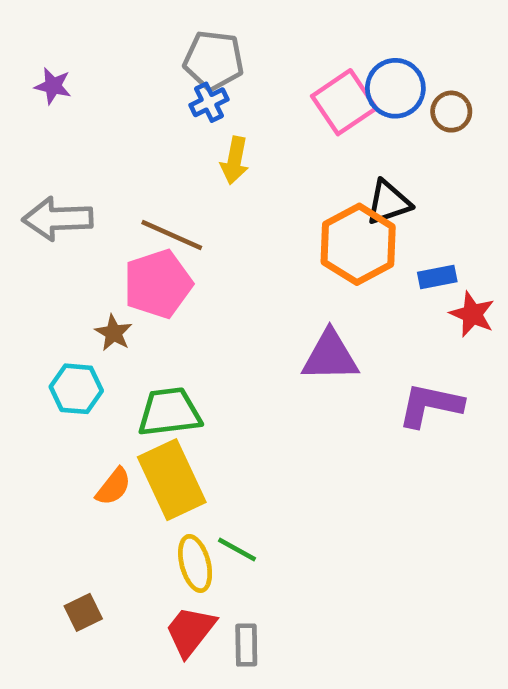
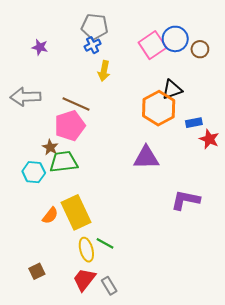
purple star: (53, 86) -> (40, 47), moved
purple L-shape: (430, 405) -> (186, 200), moved
green trapezoid: (169, 412) -> (64, 162), moved
gray rectangle: (246, 645) -> (109, 286), turned -30

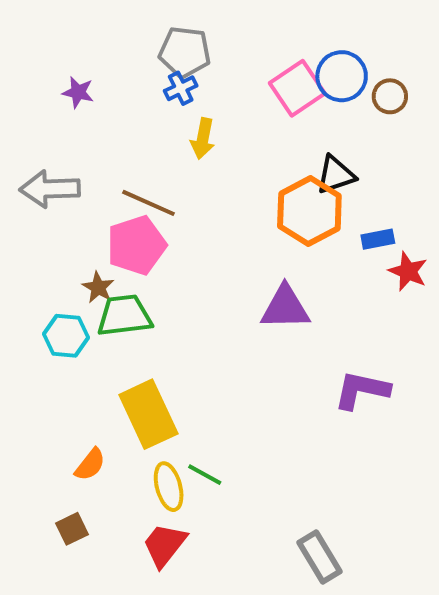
orange semicircle: (50, 215) -> (90, 464), moved
gray rectangle: (109, 286) -> (319, 557), moved, size x1.4

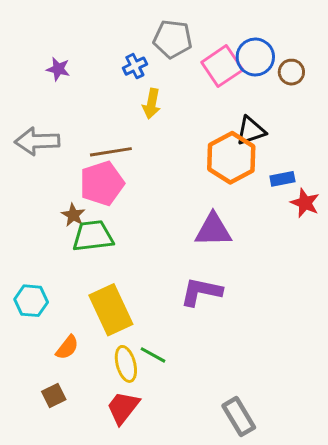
gray pentagon: (185, 52) -> (173, 39), moved
brown line: (148, 203) -> (111, 152), turned -33
cyan hexagon: (66, 336) -> (31, 301), moved
purple L-shape: (362, 390) -> (201, 292), moved

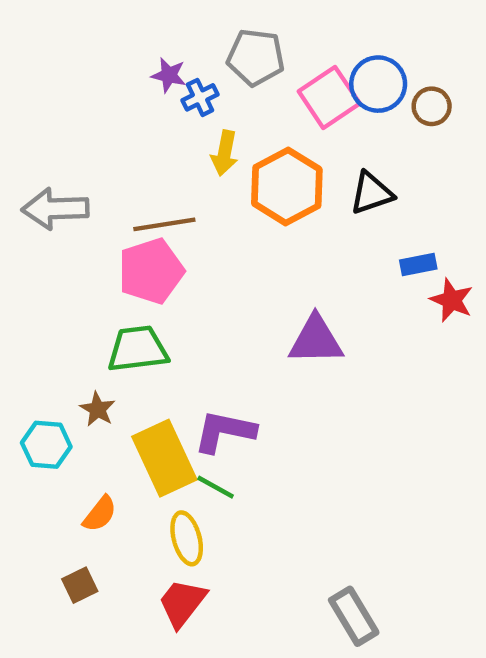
purple star: (58, 69) -> (169, 75), moved
orange hexagon: (231, 158) -> (287, 186), moved
brown star: (73, 215) -> (98, 409), moved
purple L-shape: (201, 292) -> (224, 431), moved
green line: (153, 355) -> (216, 487), moved

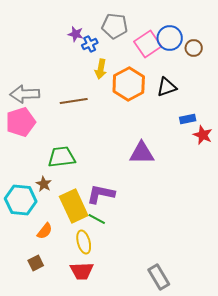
pink pentagon: (151, 271) -> (21, 122), moved
cyan hexagon: (46, 445) -> (21, 200), size x1.4
red trapezoid: (182, 603) -> (82, 271), turned -130

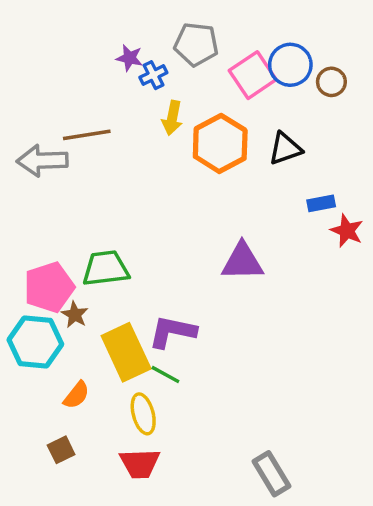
brown line: (74, 101) -> (87, 135), moved
pink pentagon: (21, 122) -> (49, 287), moved

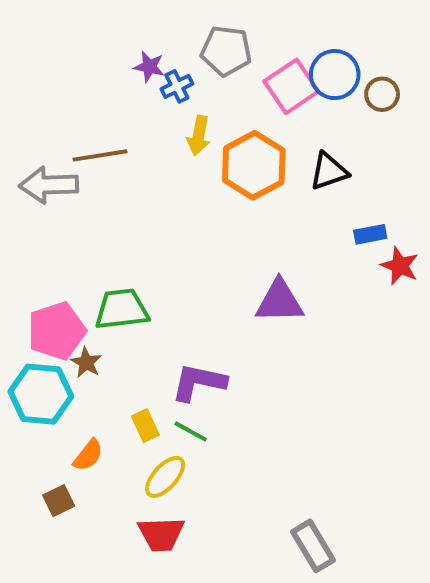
yellow rectangle: (126, 352) -> (145, 426), moved, size x0.5
yellow ellipse: (143, 414) -> (165, 477), turned 57
brown square: (61, 450) -> (59, 501), moved

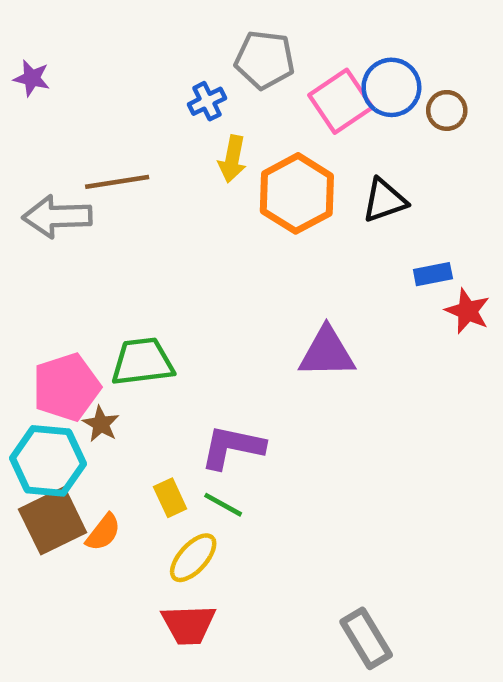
purple star: (149, 67) -> (32, 78), moved
brown square: (59, 501) -> (53, 521), moved, size x1.8

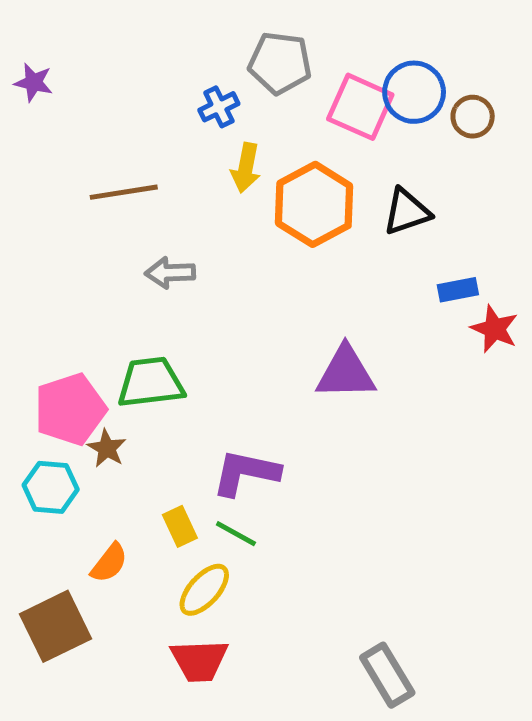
pink square: (341, 101) -> (360, 107), turned -32
gray arrow: (57, 217) -> (170, 273), moved, size x0.7
cyan hexagon: (48, 461) -> (51, 487), size x0.7
brown square: (53, 521) -> (55, 626), moved

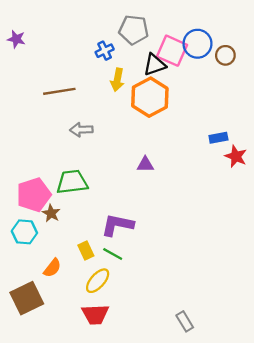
black triangle: (407, 212) -> (155, 65), moved
purple triangle: (346, 373) -> (145, 165), moved, size x0.6
gray rectangle: (387, 675) -> (185, 321), size x0.7

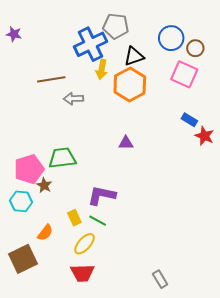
blue cross: (105, 51) -> (91, 44), size x2.0
pink square: (172, 51) -> (184, 74), moved
gray arrow: (81, 130) -> (73, 99), moved
blue rectangle: (218, 138) -> (189, 120), turned 42

